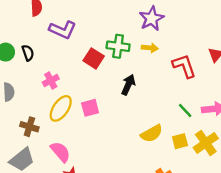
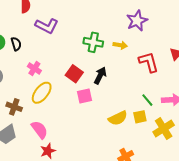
purple star: (152, 19) -> (137, 21), moved
red square: (94, 58) -> (74, 74), moved
pink cross: (51, 80) -> (34, 68), turned -32
pink square: (90, 108) -> (85, 96), moved
yellow square: (180, 141) -> (140, 117), moved

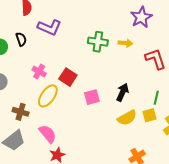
black semicircle: (16, 44) -> (21, 39), moved
red square: (74, 74) -> (68, 77), moved
black arrow: (100, 76) -> (122, 92), moved
green line: (147, 100) -> (156, 98), turned 56

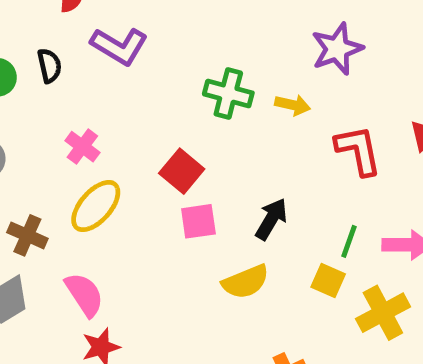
red square: (68, 77) -> (182, 171), moved
yellow square: (150, 115) -> (328, 280), turned 32
yellow semicircle: (127, 118) -> (246, 282), moved

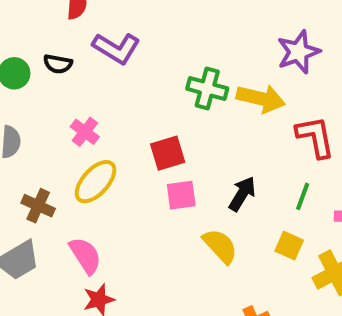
black semicircle: (49, 66) -> (58, 64), turned 112
yellow arrow: (293, 105) -> (261, 98), size x1.6
red square: (182, 171) -> (168, 153), turned 33
green line: (349, 241) -> (303, 196), moved
yellow semicircle: (246, 282) -> (220, 246), turned -111

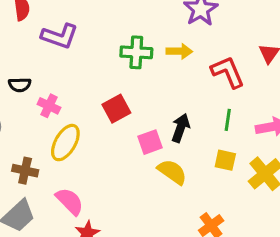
black semicircle: (58, 64) -> (20, 85), moved
yellow arrow: (261, 98) -> (179, 51), size x0.7
pink square: (181, 195) -> (150, 142), moved

